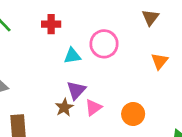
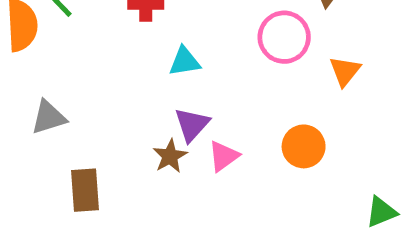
pink circle: (104, 44) -> (284, 37), moved
orange circle: (133, 114) -> (304, 146), moved

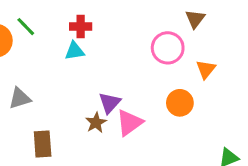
cyan triangle: (185, 61) -> (75, 51), moved
orange circle: (304, 146) -> (180, 103), moved
pink triangle: (223, 156) -> (130, 123), size x1.4

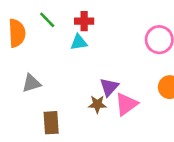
green line: (26, 27) -> (47, 20), moved
brown star: (96, 123) -> (97, 104), turned 30

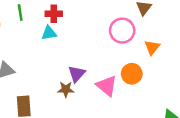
green line: (47, 20) -> (20, 13), turned 35
pink triangle: (126, 104) -> (107, 86), moved, turned -45

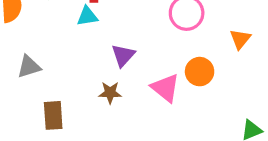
orange triangle: (152, 47) -> (240, 39), moved
purple triangle: (77, 74) -> (123, 55), moved

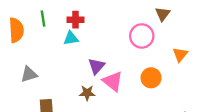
pink triangle: (165, 88) -> (113, 81), moved

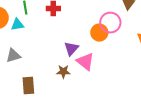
cyan triangle: (71, 38) -> (17, 25), moved
orange circle: (151, 78) -> (99, 33), moved

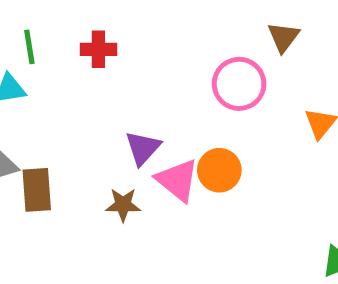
orange circle: (99, 33) -> (219, 170), moved
brown rectangle: (28, 86) -> (37, 190), moved

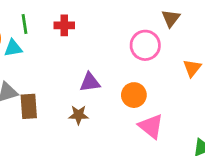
purple triangle: (143, 148) -> (90, 82), turned 40
pink triangle: (177, 180) -> (151, 126), moved

